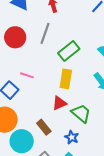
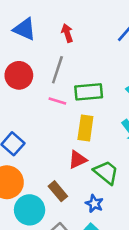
green rectangle: (69, 51) -> (89, 92), turned 35
pink line: (27, 75) -> (57, 101), moved

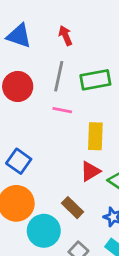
green rectangle: (89, 92) -> (95, 80), moved

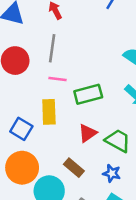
green rectangle: (95, 80) -> (88, 94), moved
yellow rectangle: (95, 136) -> (49, 112), moved

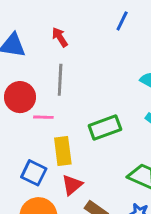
pink line: (58, 79) -> (43, 117), moved
red triangle: (88, 133) -> (72, 185), moved

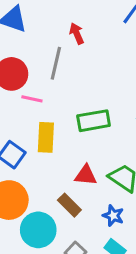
red arrow: (60, 37) -> (77, 34), moved
red triangle: (72, 185) -> (86, 175), moved, turned 35

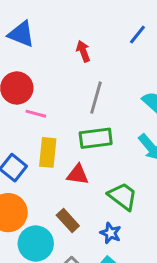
gray line: (56, 63) -> (96, 98), moved
red triangle: (86, 175) -> (78, 175), moved

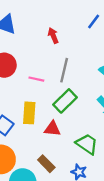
pink line: (36, 114) -> (36, 79), moved
green rectangle: (96, 138) -> (65, 101), turned -35

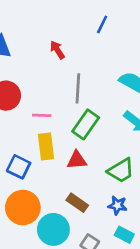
pink line: (36, 79) -> (42, 115), moved
green trapezoid: (87, 144) -> (121, 170), turned 125

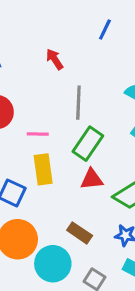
red triangle: (77, 160) -> (92, 179), moved

